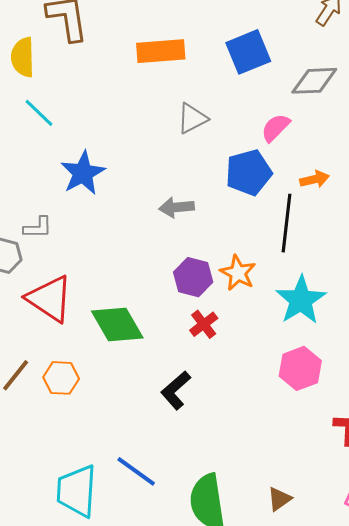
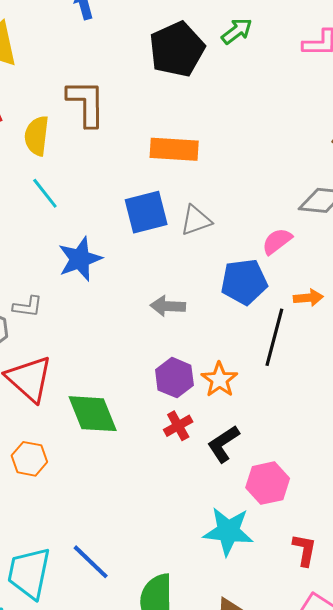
blue square: (248, 52) -> (146, 212), moved
cyan star: (301, 300) -> (228, 531), moved, turned 30
black L-shape: (176, 390) -> (223, 444), moved

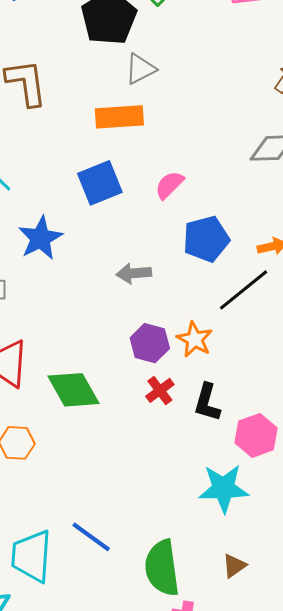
gray triangle: (196, 220) -> (140, 69), moved
pink semicircle: (277, 241) -> (169, 185), moved
black line: (274, 337) -> (244, 290), turned 44
black L-shape: (223, 444) -> (207, 402), turned -33

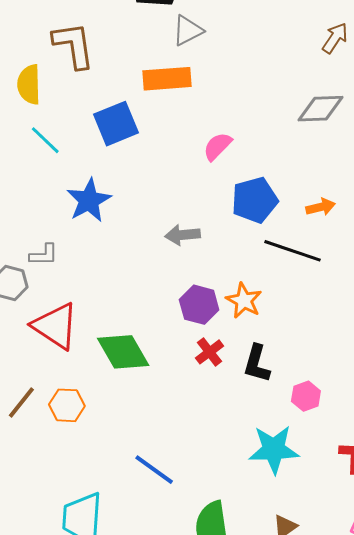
blue square: (100, 183) -> (116, 124), moved
black line: (244, 290) -> (292, 251), turned 58
pink hexagon: (256, 435) -> (306, 396), size x0.7
blue line: (91, 537) -> (154, 470), moved

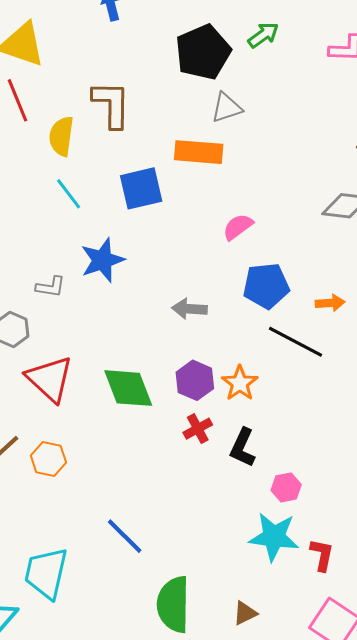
gray L-shape: (44, 255) -> (51, 287), moved
green diamond: (123, 352) -> (128, 388), moved
cyan star: (274, 449) -> (274, 537), moved

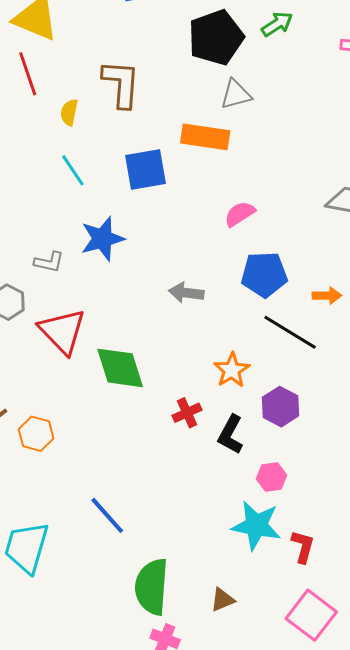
yellow semicircle: (61, 136) -> (69, 112), size x0.7
red triangle: (50, 379) -> (62, 331), moved
purple hexagon: (195, 380) -> (281, 407), moved

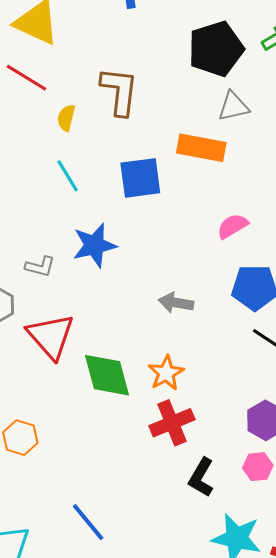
red line: (28, 74) -> (26, 78), turned -42
orange star: (232, 370) -> (166, 373), moved
red cross: (187, 413) -> (172, 423), size x1.5
black L-shape: (231, 434) -> (201, 477), moved
pink hexagon: (271, 477) -> (258, 467), moved

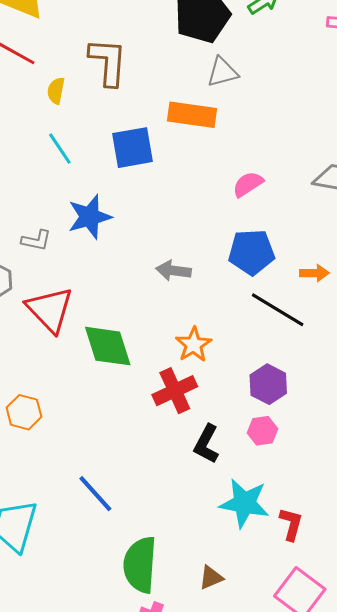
pink semicircle: (233, 226) -> (248, 184), moved
orange star: (166, 373) -> (194, 345), moved

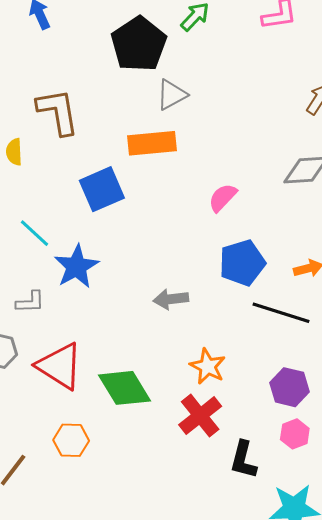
cyan line: (60, 149) -> (34, 233), moved
orange hexagon: (24, 412) -> (71, 440), moved

